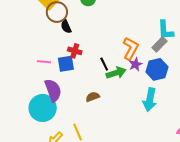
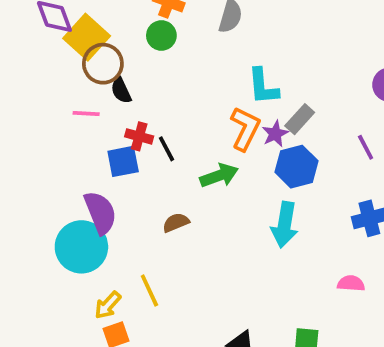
cyan L-shape: (165, 30) -> (263, 87), moved
pink line: (44, 62) -> (86, 114), moved
black line: (104, 64) -> (166, 149), moved
purple star: (135, 64) -> (275, 134), moved

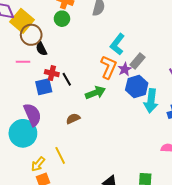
cyan L-shape: (263, 87) -> (117, 44), turned 45
cyan arrow: (285, 225) -> (151, 101), moved

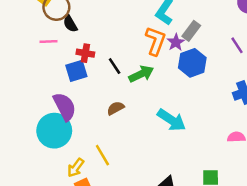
black line: (67, 79) -> (115, 66), moved
cyan arrow: (151, 101) -> (172, 120), moved, turned -60

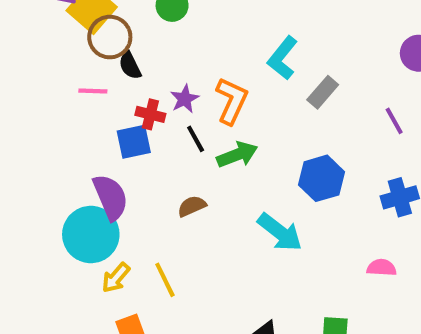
orange L-shape: (156, 41) -> (232, 101), moved
purple star: (176, 42) -> (185, 99), moved
blue hexagon: (192, 63) -> (321, 178), moved
yellow arrow: (76, 168) -> (116, 278), moved

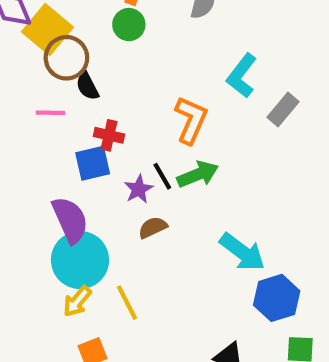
purple star: (185, 99) -> (139, 189), moved
black line: (196, 139) -> (162, 176), moved
blue hexagon: (321, 178) -> (277, 298), moved
cyan circle: (91, 234) -> (80, 260), moved

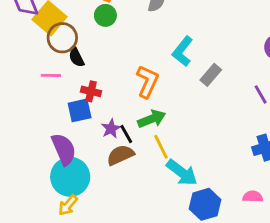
black line: (162, 176) -> (126, 134), moved
brown semicircle: (153, 227) -> (120, 155), size x1.4
yellow line: (127, 303) -> (161, 147), moved

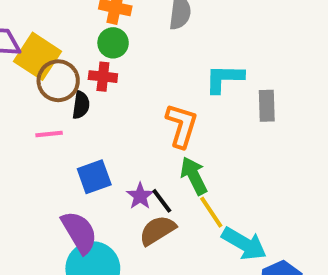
cyan L-shape: (183, 51) -> (224, 78), turned 60
black semicircle: (76, 57) -> (81, 105), turned -138
gray rectangle: (211, 75) -> (267, 106), turned -35
red cross: (91, 91) -> (103, 77), moved
green arrow: (152, 119) -> (194, 176), turned -88

